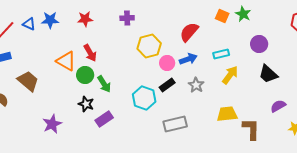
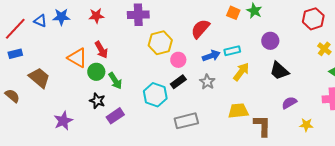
purple cross: (127, 18) -> (138, 15), size x1.5
blue arrow: (188, 59) -> (211, 56), moved

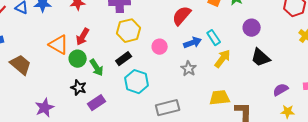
yellow hexagon: (160, 43) -> (129, 31), moved
red arrow: (101, 50) -> (83, 37), turned 60
cyan rectangle: (232, 51) -> (214, 38), turned 70
black rectangle: (178, 82) -> (124, 59), moved
purple semicircle: (289, 103) -> (281, 90), moved

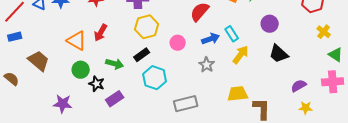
green circle: (78, 59) -> (81, 70), moved
green arrow: (97, 68) -> (115, 64), turned -42
purple star: (45, 108) -> (63, 104), turned 30

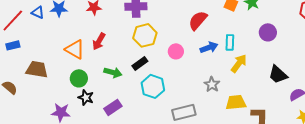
cyan rectangle: (232, 34) -> (230, 42), turned 35
black trapezoid: (279, 54) -> (278, 74), moved
brown trapezoid: (39, 61) -> (37, 69), turned -30
gray star: (207, 65) -> (212, 84), moved
black star: (97, 84) -> (86, 97), moved

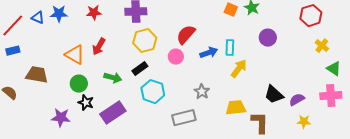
red semicircle: (198, 20) -> (186, 35), moved
black trapezoid: (278, 74) -> (274, 95), moved
gray star: (212, 84) -> (202, 92), moved
purple rectangle: (113, 107) -> (113, 113), size x1.4

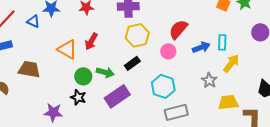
blue triangle: (38, 18) -> (33, 21), moved
green circle: (79, 84) -> (83, 76), moved
cyan hexagon: (153, 92) -> (163, 86), moved
gray star: (202, 92) -> (209, 80), moved
purple rectangle: (113, 113) -> (117, 96), moved

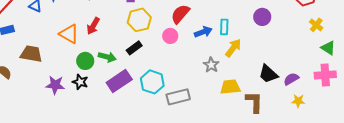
cyan hexagon: (163, 86) -> (152, 82), moved
purple star: (53, 112) -> (55, 85), moved

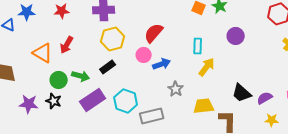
blue arrow: (203, 32) -> (162, 64), moved
gray star: (211, 65) -> (176, 89), moved

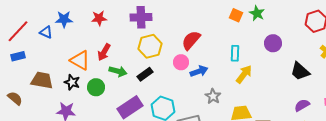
green arrow: (81, 76) -> (118, 71), moved
black trapezoid: (242, 93) -> (300, 71), moved
black star: (54, 101) -> (72, 82), moved

